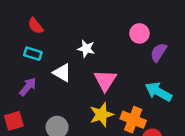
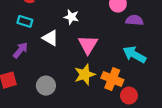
purple semicircle: (158, 52) -> (134, 20), turned 63

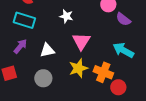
purple semicircle: (134, 20) -> (123, 19), turned -147
cyan rectangle: (25, 21) -> (24, 20), size x1.5
white triangle: (50, 38) -> (47, 50), moved, turned -42

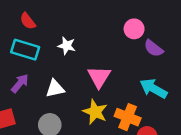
white star: (66, 16) -> (67, 46), moved
yellow star: (78, 68) -> (95, 112), turned -30

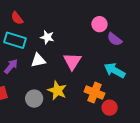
white triangle: (55, 89) -> (38, 60), moved
yellow star: (95, 112) -> (57, 91), moved

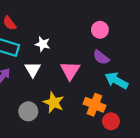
purple semicircle: (115, 39) -> (101, 57), moved
white triangle: (38, 60) -> (33, 69), turned -49

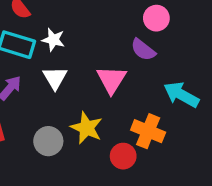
white star: (43, 44) -> (53, 40), moved
purple semicircle: (101, 57) -> (143, 50), moved
red circle: (111, 121) -> (123, 156), moved

